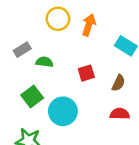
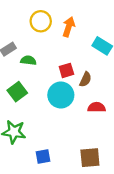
brown semicircle: (118, 83) -> (85, 79), moved
cyan circle: (63, 111) -> (61, 95), moved

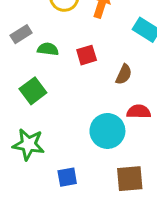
red square: (66, 70) -> (87, 55), moved
cyan circle: (61, 95) -> (107, 131), moved

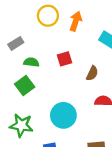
green semicircle: (48, 49) -> (31, 62), moved
cyan circle: (107, 131) -> (63, 115), moved

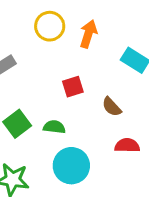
green semicircle: (31, 62) -> (54, 127), moved
brown semicircle: (92, 73) -> (112, 107), turned 112

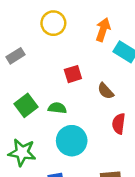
orange arrow: (88, 34) -> (103, 30), moved
red semicircle: (127, 146) -> (119, 124), turned -84

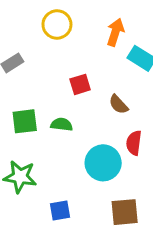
green square: (26, 105) -> (25, 121), turned 30
cyan circle: (72, 141) -> (103, 163), moved

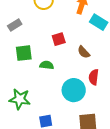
green square: (25, 121) -> (24, 53), moved

